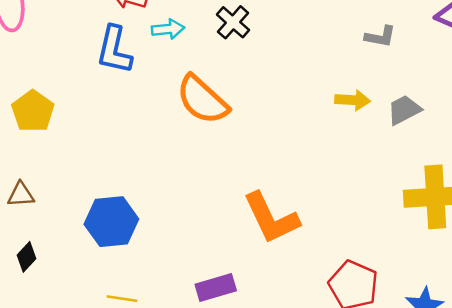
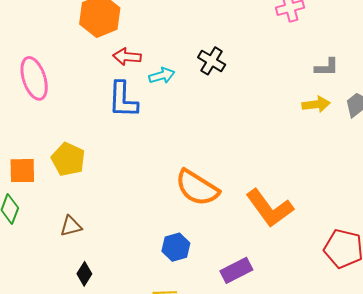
gray L-shape: (380, 37) -> (327, 67), moved
orange semicircle: (202, 100) -> (197, 188), moved
blue hexagon: (111, 222) -> (176, 247), moved, size x0.7

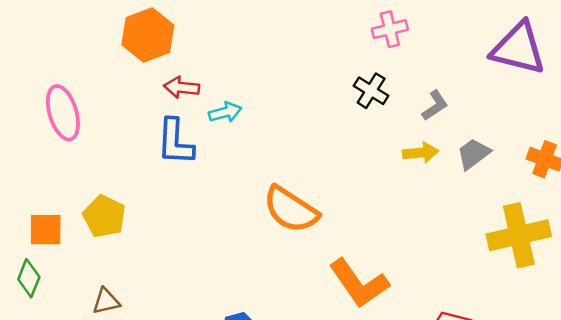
black cross: (212, 61) -> (371, 91), moved
gray L-shape: (327, 67) -> (435, 106), turned -35
orange semicircle: (197, 188) -> (291, 209), moved

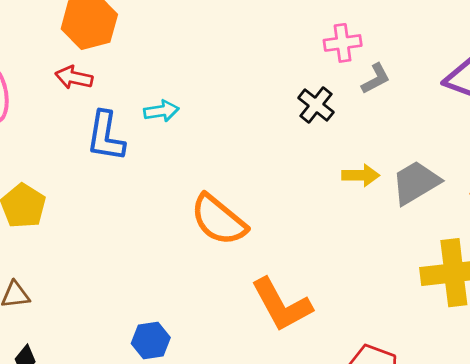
red arrow: (181, 87) -> (74, 78), moved
gray L-shape: (435, 106) -> (376, 79), moved
gray trapezoid: (473, 154) -> (416, 183), size x1.4

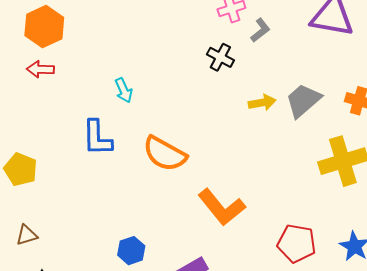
cyan arrow: (161, 111) -> (124, 90), moved, turned 85
blue L-shape: (106, 136) -> (97, 138), moved

